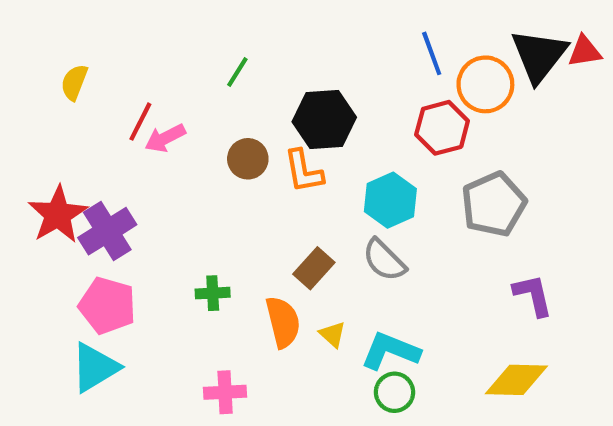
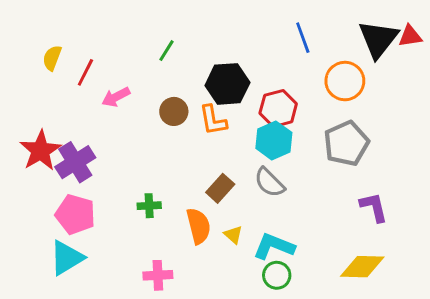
orange circle: (485, 84) -> (345, 81), moved
red line: (140, 122) -> (85, 72), moved
red hexagon: (442, 128) -> (278, 109), moved

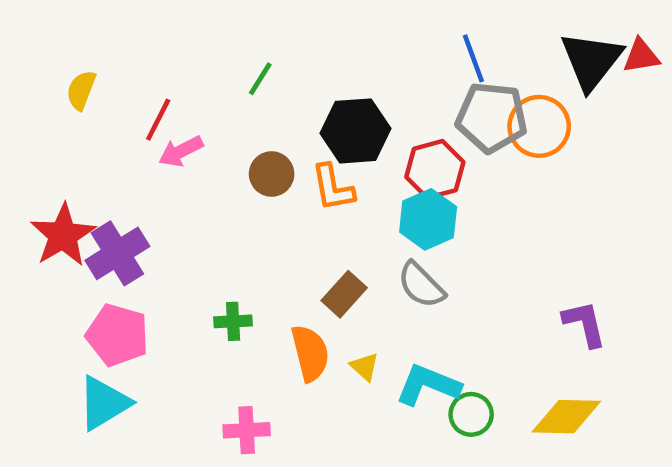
red line: (85, 72) -> (158, 120), moved
gray pentagon: (346, 143) -> (492, 117), moved, turned 30
green circle: (277, 275) -> (471, 414), moved

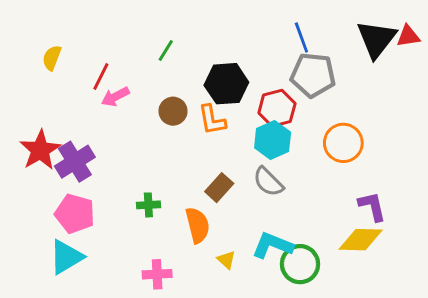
orange circle: (539, 126) -> (343, 143), moved
yellow triangle: (365, 367) -> (226, 260), moved
green circle: (471, 414) -> (300, 264), size x1.4
yellow diamond: (566, 417) -> (361, 240), moved

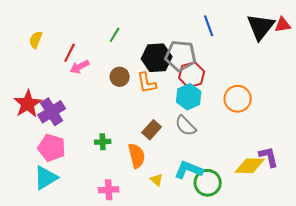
gray pentagon: (313, 75) -> (181, 56), moved
purple L-shape: (372, 206) -> (269, 157), moved

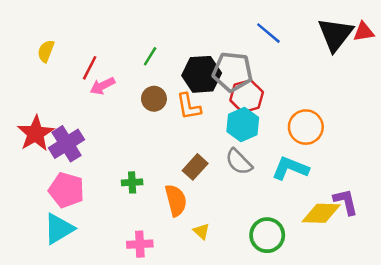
blue line: (209, 26) -> (268, 33), turned -30
green line: (115, 35) -> (150, 56), moved
cyan L-shape: (189, 170) -> (290, 168), moved

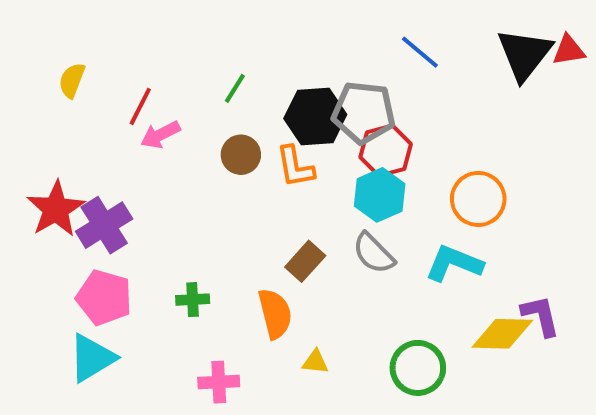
green cross: (132, 182) -> (193, 300), moved
yellow triangle: (202, 231) -> (315, 362), turned -36

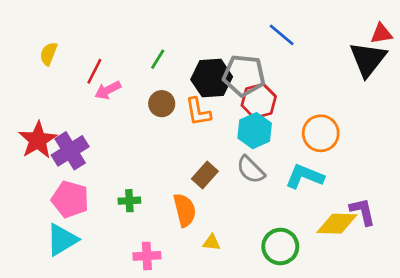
black triangle: (524, 54) -> (368, 59), moved

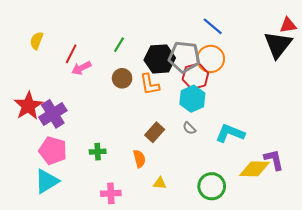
orange circle: (321, 133) -> (211, 59), moved
gray semicircle: (251, 170) -> (189, 128), size x0.6
orange semicircle: (185, 210) -> (139, 159), size x0.7

